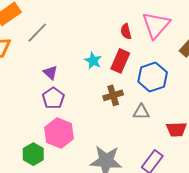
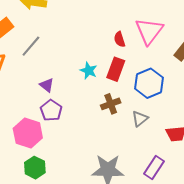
gray triangle: (141, 112) -> (140, 119), turned -36
pink hexagon: (59, 133) -> (28, 133), moved

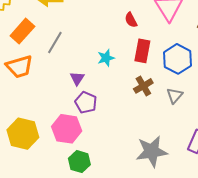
red semicircle: (120, 39) -> (131, 20), moved
cyan star: (89, 71) -> (106, 58), moved, turned -30
purple triangle: (47, 85) -> (77, 78), turned 35

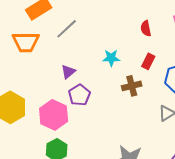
red rectangle: (142, 51) -> (148, 61), size x0.7
purple triangle: (77, 78) -> (68, 72), moved
brown cross: (143, 86) -> (132, 86), moved

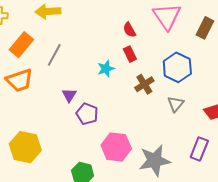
red rectangle: (148, 61) -> (130, 54), moved, turned -35
brown cross: (132, 86) -> (144, 84), moved
pink hexagon: (54, 115) -> (116, 147), moved

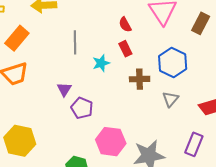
gray line: (54, 55) -> (75, 42), moved, turned -30
brown cross: (144, 84) -> (140, 79), turned 30

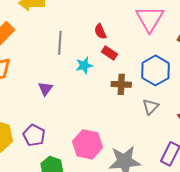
red semicircle: (125, 25) -> (100, 31), moved
red rectangle: (125, 49) -> (109, 53), turned -35
purple pentagon: (82, 108) -> (34, 135), moved

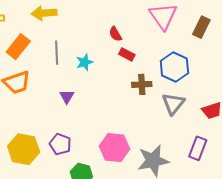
gray line: (60, 43) -> (57, 53), moved
cyan star: (84, 65) -> (84, 62), moved
gray triangle: (151, 107) -> (173, 104), size x1.4

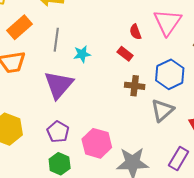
red semicircle: (115, 34) -> (135, 32), moved
purple triangle: (67, 97) -> (59, 85), size x2.0
purple pentagon: (60, 144) -> (58, 132), moved

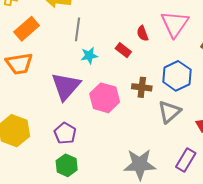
gray line: (56, 40) -> (78, 29), moved
red rectangle: (125, 54) -> (123, 50), moved
pink hexagon: (97, 143) -> (105, 98), moved

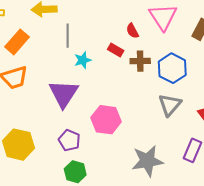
brown cross: (142, 87) -> (140, 61), moved
pink hexagon: (105, 98) -> (106, 120), moved

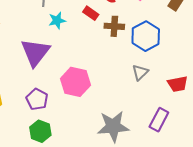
gray triangle: (170, 105) -> (140, 72), size x0.7

